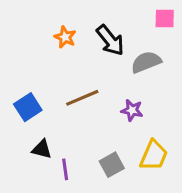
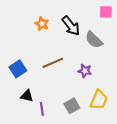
gray semicircle: (146, 62) -> (94, 40), turned -114

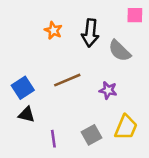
black arrow: (71, 26) -> (90, 33), turned 45
black triangle: (27, 96) -> (27, 114), moved

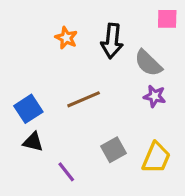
purple star: (108, 90) -> (155, 96), moved
gray square: (92, 135) -> (114, 150), moved
purple line: (53, 139) -> (66, 172), turned -30

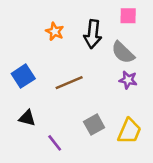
pink square: (167, 19) -> (128, 16), moved
blue square: (28, 109) -> (23, 76), moved

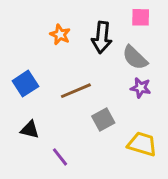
gray square: (94, 125) -> (103, 120), moved
yellow trapezoid: (129, 131) -> (142, 144), turned -96

